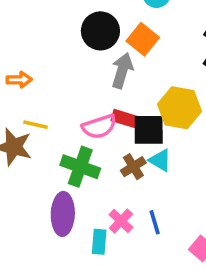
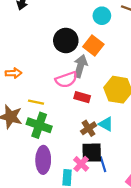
yellow line: (35, 125) -> (36, 102), moved
pink semicircle: (99, 127) -> (66, 80), moved
black square: (149, 130) -> (92, 153), moved
green cross: (80, 167) -> (39, 125), moved

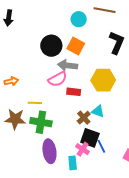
gray arrow: (80, 66) -> (68, 65), turned -90
black square: (92, 153) -> (90, 138), turned 30

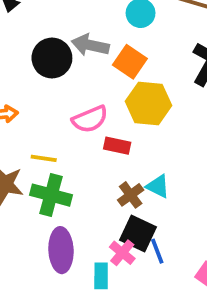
black circle: (51, 46) -> (52, 58), moved
gray arrow: (68, 65) -> (90, 45), moved
yellow hexagon: (103, 80) -> (148, 103), moved

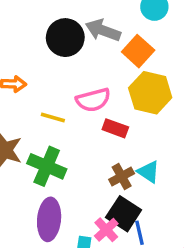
yellow line: (44, 158) -> (53, 117), moved

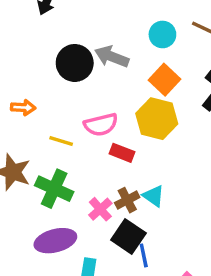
orange square: (138, 51) -> (164, 80), moved
purple ellipse: (49, 219) -> (55, 241), turned 69
pink cross: (106, 230) -> (100, 209), moved

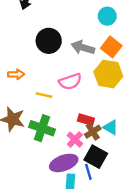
gray arrow: (112, 57) -> (83, 47), moved
red rectangle: (122, 153) -> (86, 120), moved
purple ellipse: (55, 241) -> (64, 163), moved
blue line: (144, 255) -> (88, 172), moved

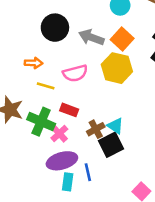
orange arrow: (16, 74) -> (34, 63), moved
red rectangle: (86, 120) -> (69, 110), moved
pink cross: (75, 140) -> (59, 134), moved
black square: (96, 157) -> (111, 145), moved, turned 30

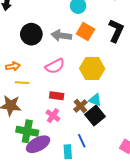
orange arrow: (34, 63) -> (13, 66), moved
yellow hexagon: (117, 68) -> (92, 69), moved
yellow line: (46, 86) -> (22, 83), moved
green cross: (41, 122) -> (27, 131), moved
purple ellipse: (62, 161) -> (38, 144), moved

